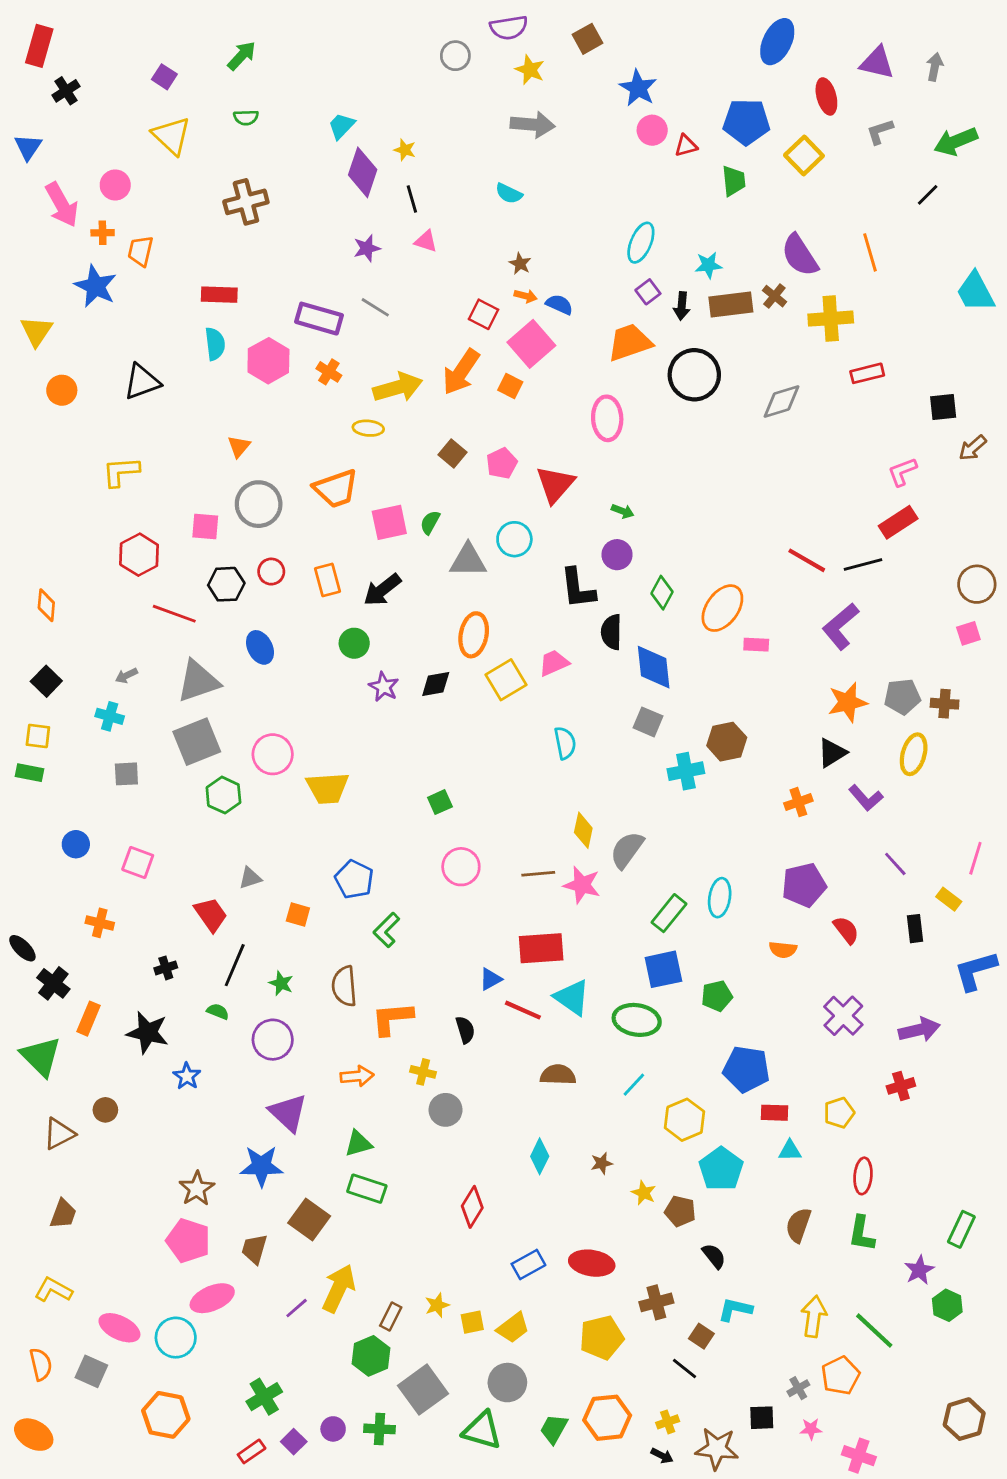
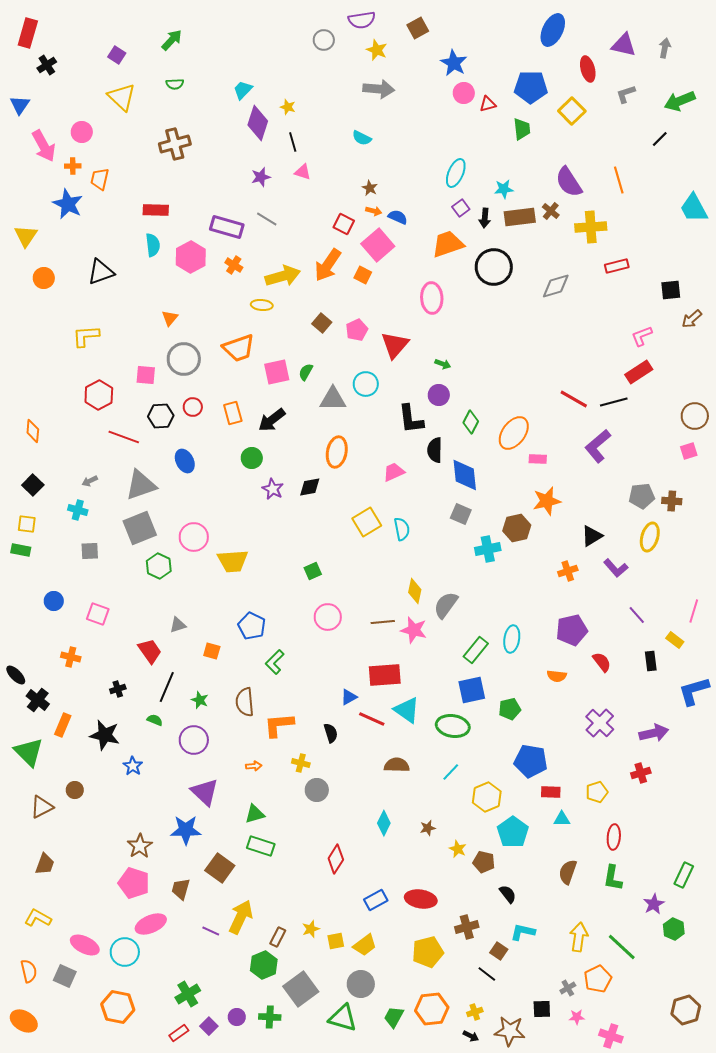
yellow square: (506, 680) -> (367, 522), moved
orange star: (848, 702) -> (547, 501), moved
orange arrow: (357, 1076) -> (254, 766), size x0.7
purple line: (297, 1308) -> (211, 931), turned 66

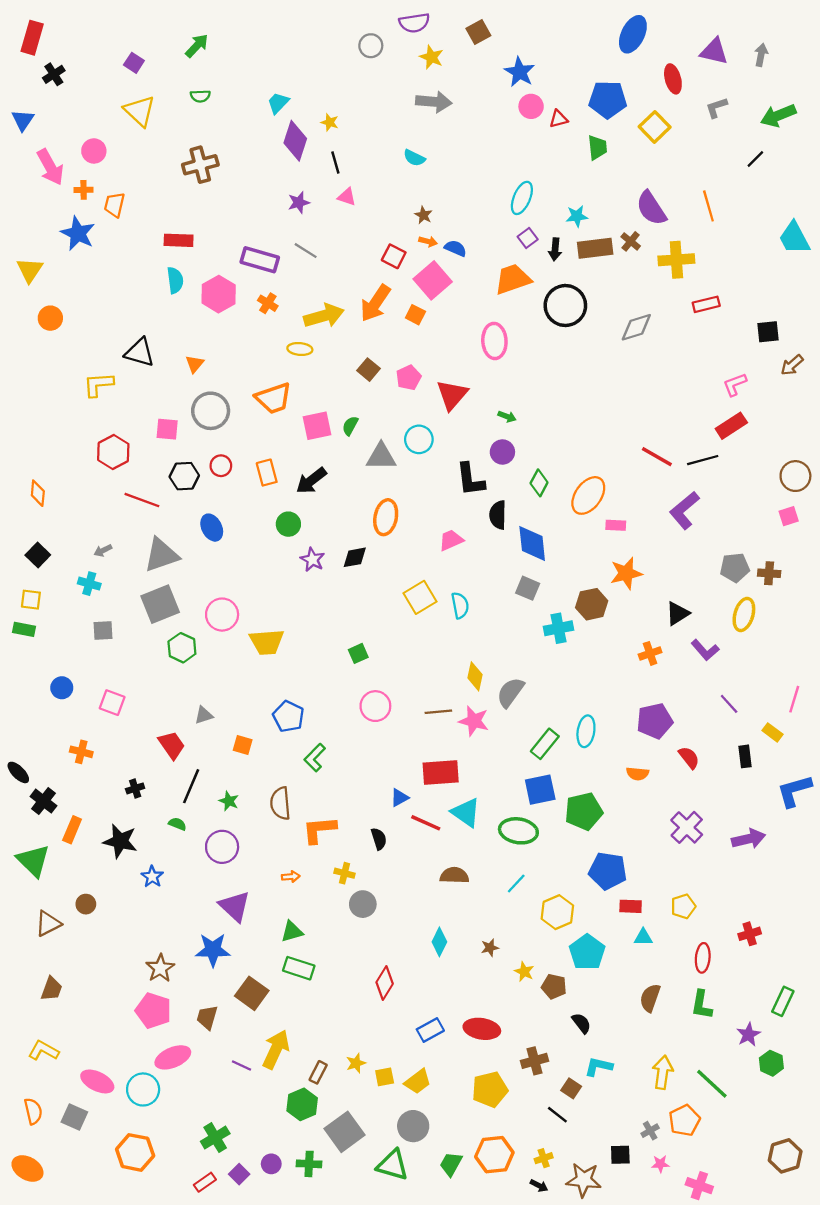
black triangle: (101, 272) -> (140, 352), moved, turned 36
green pentagon: (510, 709) -> (584, 811), size x1.5
red cross: (641, 773) -> (750, 934), moved

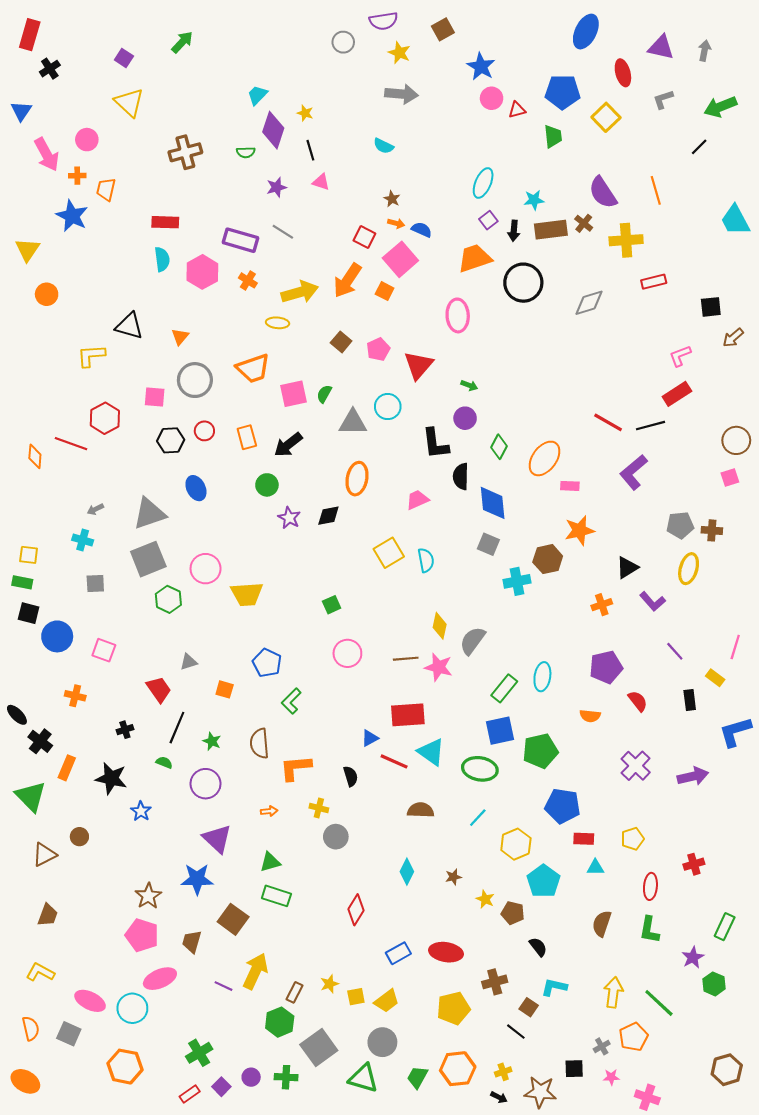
green semicircle: (200, 96) -> (246, 152), moved
red line: (142, 500) -> (71, 444), moved
black square: (38, 555) -> (29, 613), moved, turned -30
blue circle: (62, 688) -> (57, 636), size x1.5

